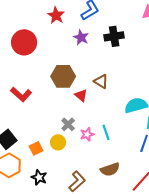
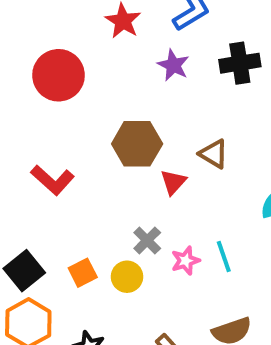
red triangle: (81, 95) -> (173, 182), turned 32
orange square: (36, 148) -> (83, 273), moved

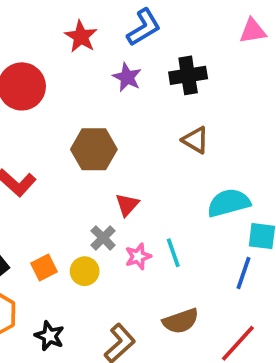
brown triangle: (214, 154) -> (195, 140), moved
red triangle: (173, 182) -> (127, 205), moved

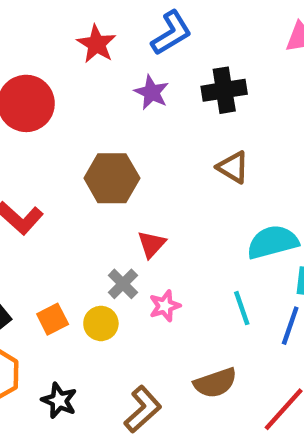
cyan line: (173, 253) -> (242, 308), moved

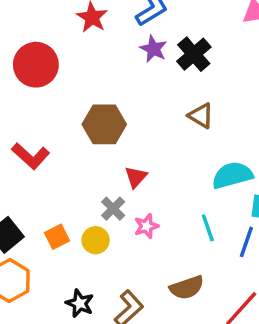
black cross: (224, 90) -> (194, 54), turned -32
purple star: (152, 92) -> (153, 49), moved
black star: (59, 401) -> (80, 303), moved

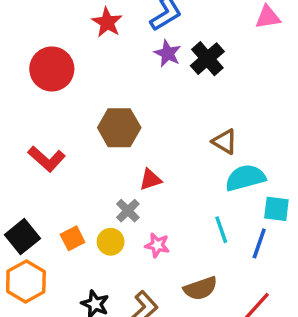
brown triangle: (201, 116) -> (225, 142), moved
red triangle: (136, 177) -> (150, 180), turned 30
pink star: (146, 226) -> (157, 245), moved, turned 30

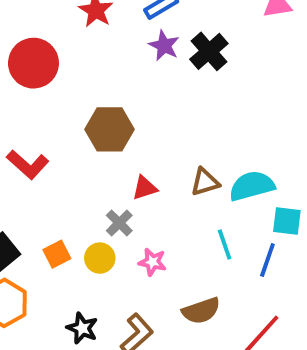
brown triangle: (225, 142) -> (205, 182), moved, turned -48

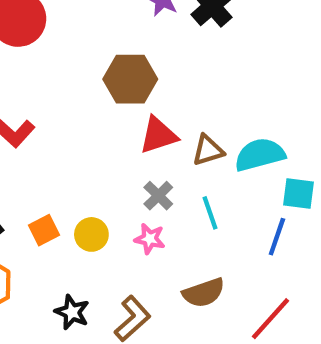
brown hexagon: (110, 129) -> (130, 79), moved
red triangle: (145, 188) -> (158, 135), moved, size x1.4
gray cross: (119, 223) -> (158, 196), moved
cyan line: (225, 244) -> (210, 213), moved

